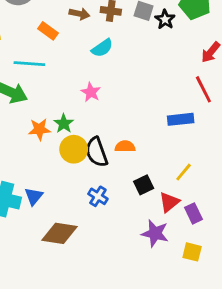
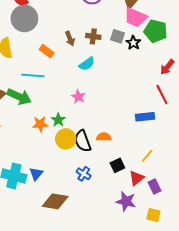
brown arrow: (79, 14) -> (70, 38), turned 56

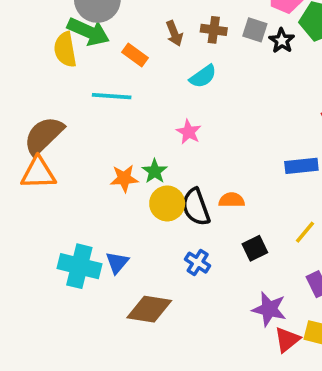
green arrow: (19, 97) -> (88, 32), moved
red triangle: (137, 178) -> (287, 340), moved

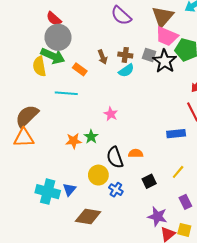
black star: (282, 41) -> (165, 61), size x1.6
cyan semicircle: (203, 76) -> (126, 70), moved
yellow circle: (167, 203) -> (98, 175), moved

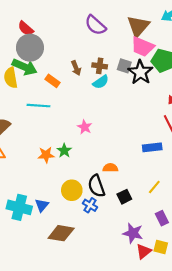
black semicircle: (115, 157) -> (96, 186), moved

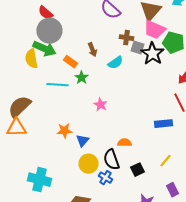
brown cross: (100, 66) -> (126, 38), moved
green star: (64, 151) -> (81, 78), moved
blue triangle: (42, 205) -> (82, 141), moved

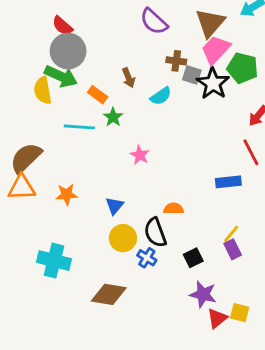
pink trapezoid: (154, 30) -> (216, 50), turned 110
orange star: (64, 131) -> (67, 194), moved
black square: (137, 170) -> (193, 258), moved
purple rectangle: (172, 190) -> (233, 249), moved

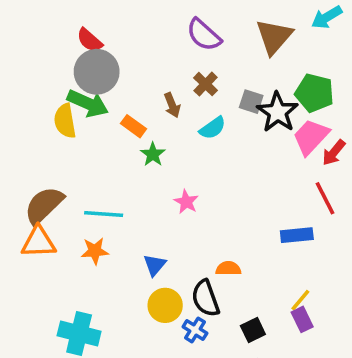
pink trapezoid: (216, 50) -> (311, 137), moved
brown cross: (176, 61) -> (206, 84), moved, turned 36
cyan line: (79, 127) -> (104, 214), moved

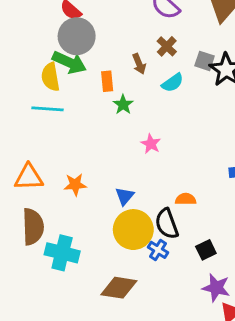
orange rectangle: (133, 126) -> (107, 81), turned 48
brown semicircle: (44, 205) -> (33, 227), moved, turned 132
cyan line: (104, 214) -> (48, 109), moved
yellow circle: (165, 305) -> (133, 230), size x1.4

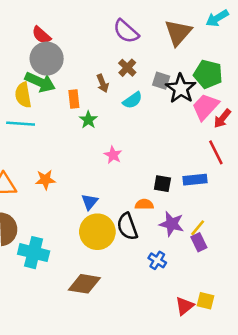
orange star: (75, 185) -> (45, 180), moved
blue cross: (158, 250) -> (157, 260), moved
black square: (206, 250) -> (162, 184), moved, turned 36
purple star: (216, 288) -> (172, 224), moved

